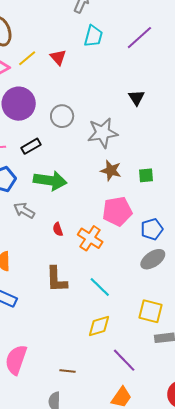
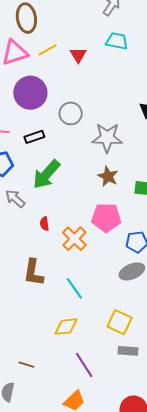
cyan trapezoid: (93, 36) -> (117, 41), turned -105
green arrow: (50, 181) -> (46, 174), turned 112

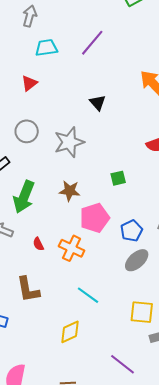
red triangle: (78, 55) -> (29, 83), moved, turned 42
brown star: (108, 176) -> (70, 191), moved
brown L-shape: (33, 273) -> (28, 290), moved
yellow diamond: (66, 327) -> (70, 332), moved

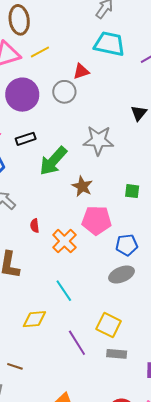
cyan trapezoid: (46, 48) -> (109, 44), size x1.4
gray circle: (27, 131) -> (64, 92), moved
green arrow: (24, 197) -> (53, 161), moved
purple line: (122, 364) -> (77, 343), moved

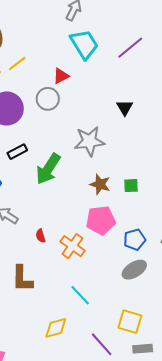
cyan trapezoid: (109, 44) -> (84, 44), turned 56
brown star: (82, 186) -> (100, 184), moved

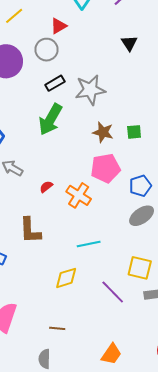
black triangle: (125, 108) -> (129, 43), moved
black rectangle: (17, 152) -> (55, 83), moved
red semicircle: (41, 236) -> (46, 187), turned 72
cyan line: (80, 295) -> (89, 244), turned -55

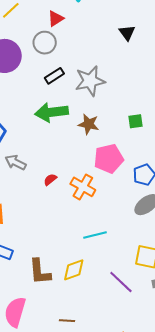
green arrow: (50, 119) -> (51, 112), turned 56
brown star: (103, 132) -> (89, 124), moved
brown L-shape: (30, 230) -> (40, 272), moved

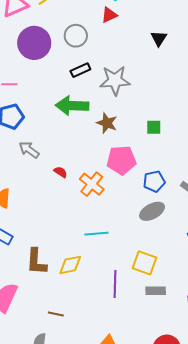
red triangle: (56, 19) -> (109, 15), moved
red semicircle: (50, 180) -> (61, 172), turned 64
purple line: (121, 282) -> (115, 284), turned 40

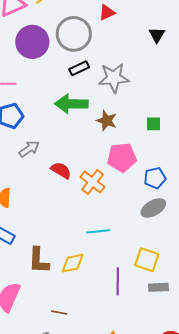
gray circle: (76, 36) -> (74, 34), size x1.5
gray arrow: (29, 150) -> (29, 149), turned 110
red semicircle: (61, 172) -> (61, 170), size x1.5

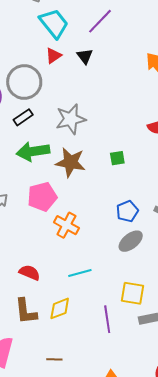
black triangle: (157, 35) -> (85, 56), moved
black rectangle: (79, 68) -> (23, 117), moved
brown star: (107, 121) -> (70, 162), size x1.4
pink pentagon: (122, 157) -> (42, 197), moved
red semicircle: (61, 170) -> (30, 273), moved

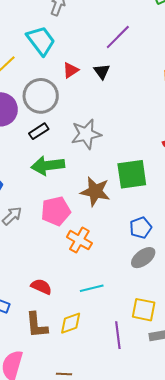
cyan trapezoid: (54, 23) -> (41, 41), moved
green square: (117, 158) -> (132, 174), size x2.0
brown star: (70, 162) -> (95, 192), moved

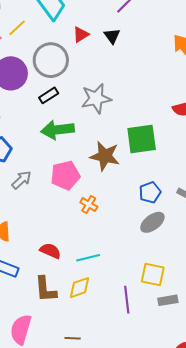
orange cross: (79, 240) -> (89, 204), size x0.7
cyan line: (92, 288) -> (88, 258), moved

